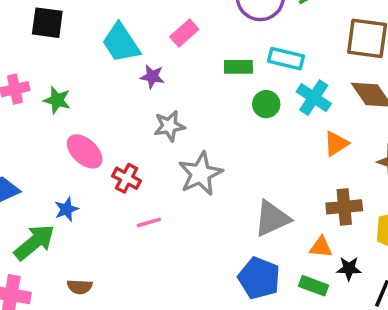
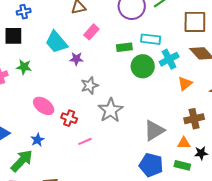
cyan cross: (314, 98) -> (169, 59), turned 36
green star: (57, 100) -> (24, 67), moved
green circle: (266, 104) -> (143, 66), size x1.5

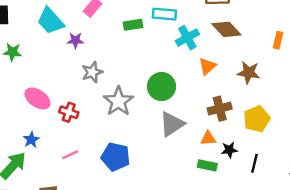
green circle: (143, 66) -> (161, 87), moved
pink line: (85, 141) -> (70, 155), moved
blue pentagon: (151, 165) -> (116, 157), moved

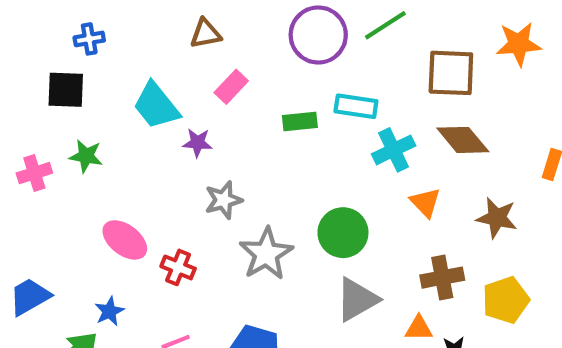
orange triangle: (207, 66) -> (425, 202), turned -36

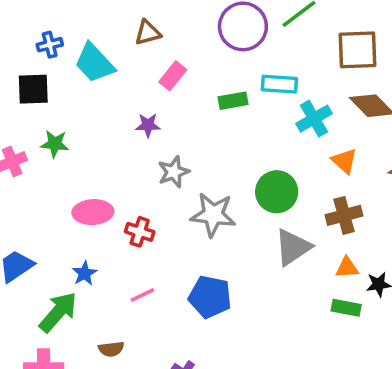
cyan trapezoid: (156, 106) -> (94, 63), moved
pink ellipse: (125, 240) -> (93, 212), turned -36
gray star: (266, 254) -> (213, 215), turned -30
brown cross: (442, 278) -> (344, 215), moved

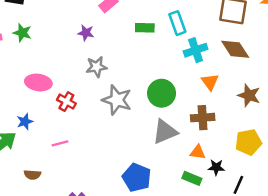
cyan rectangle: (279, 84) -> (177, 23), turned 55
blue pentagon: (210, 297) -> (137, 177), moved

